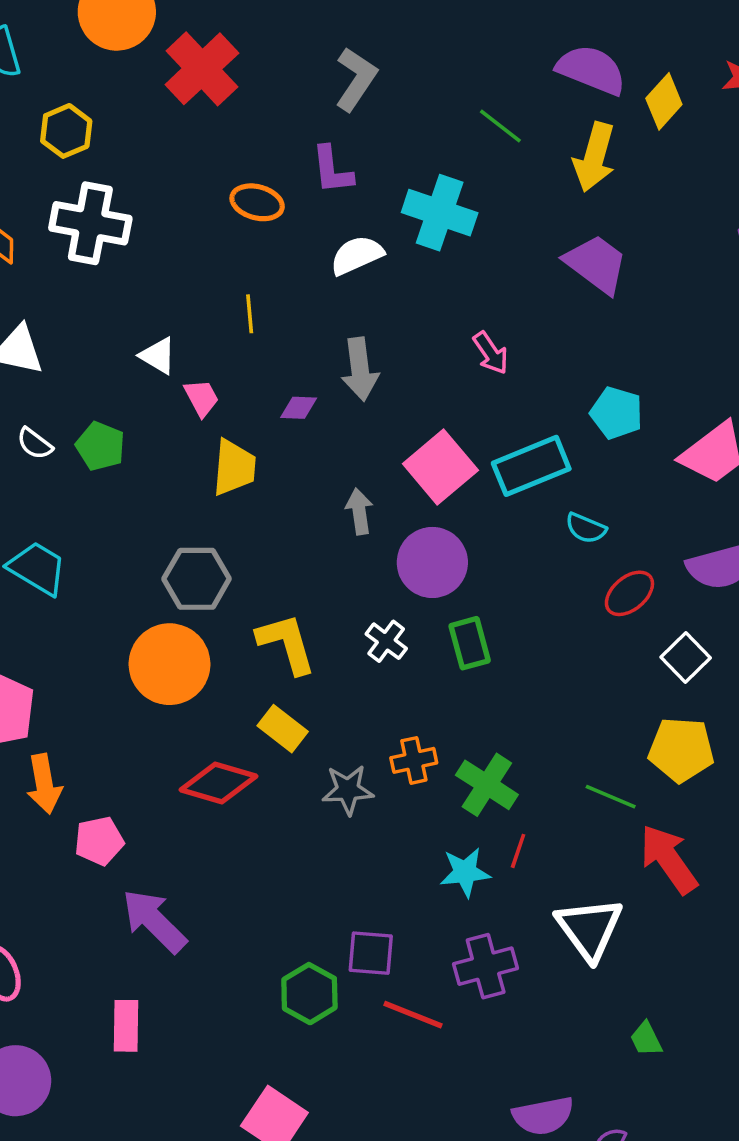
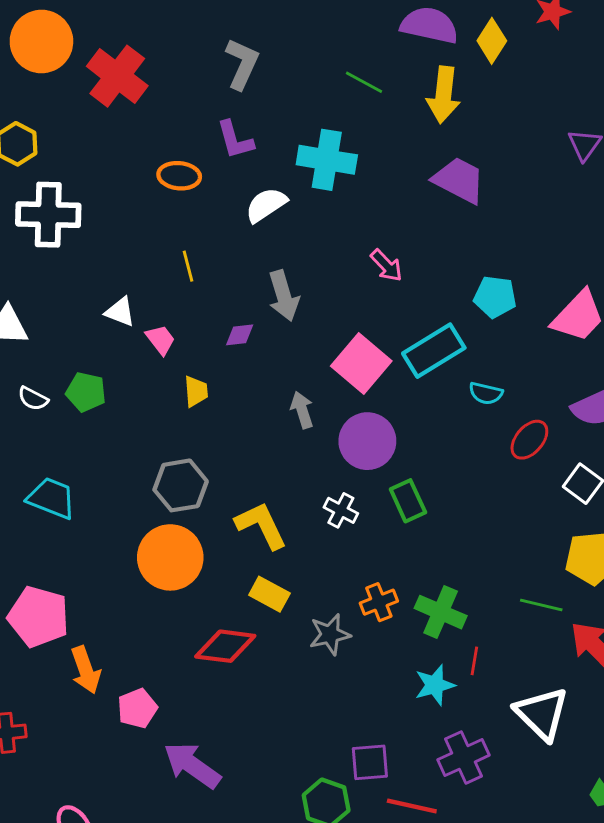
yellow trapezoid: (234, 468) -> (196, 391), size x0.7

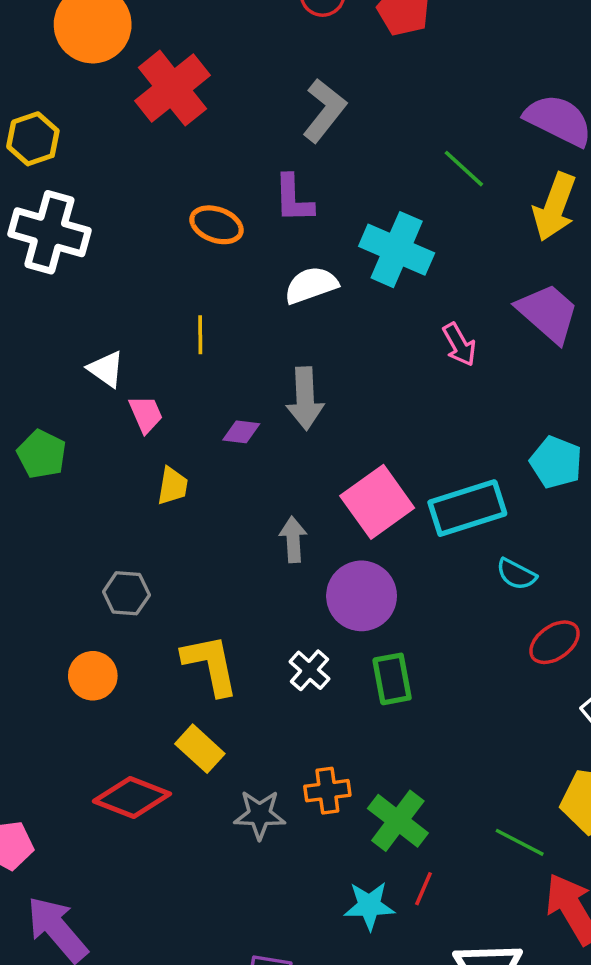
pink arrow: (386, 265) -> (459, 345), moved
gray hexagon: (181, 485) -> (126, 593), size x0.7
orange circle: (170, 557) -> (93, 676), size x0.6

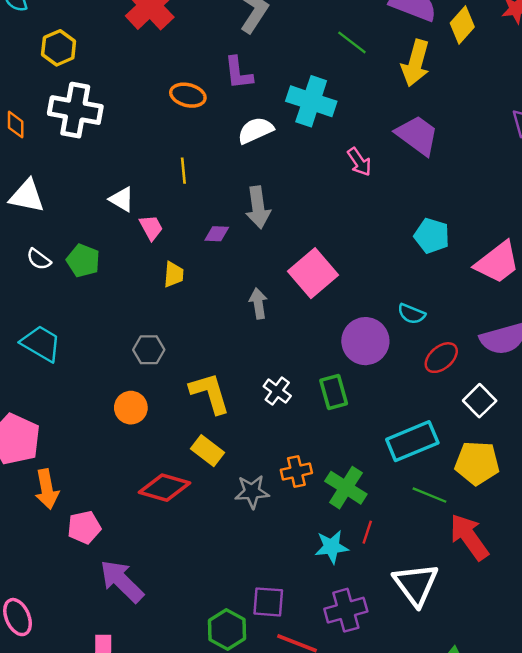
cyan rectangle: (467, 508) -> (412, 441), moved
purple circle: (362, 596) -> (365, 341), moved

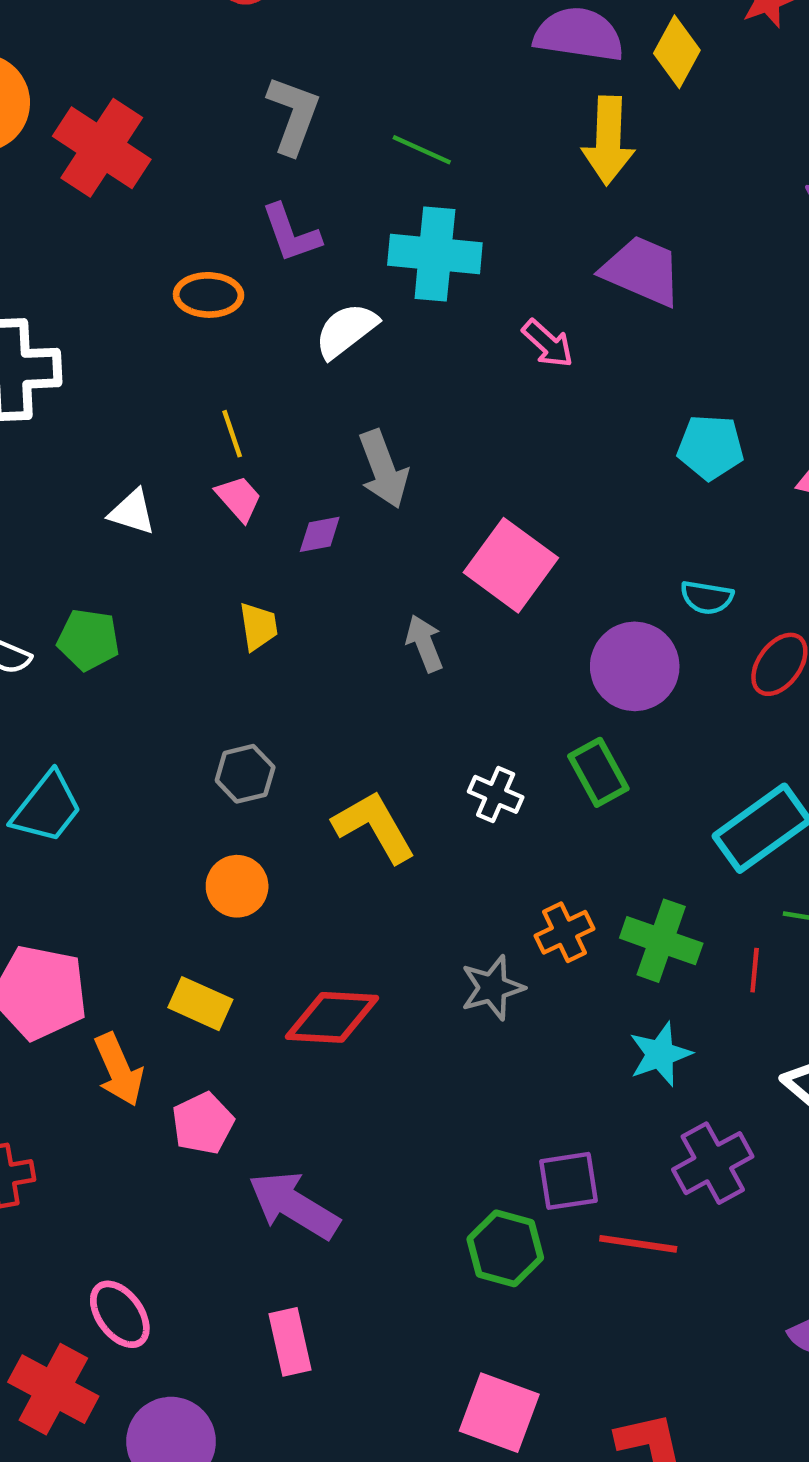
green line: (352, 42) -> (422, 150), moved
pink trapezoid: (151, 227) -> (239, 498), moved
cyan trapezoid: (41, 343) -> (47, 808), turned 111
yellow rectangle: (208, 451) -> (200, 1004), moved
red line: (367, 532) -> (755, 970), moved

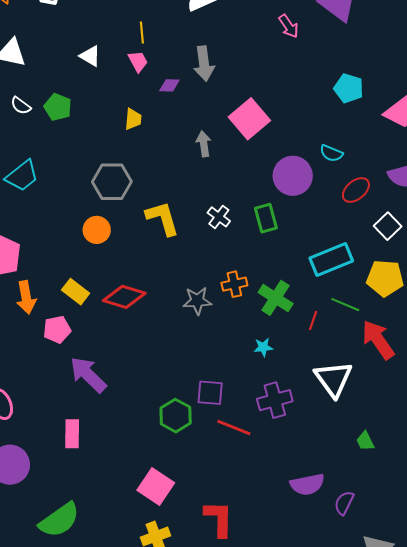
gray hexagon: (245, 774) -> (112, 182), size x1.5
yellow rectangle: (200, 1004) -> (76, 292), moved
cyan star: (660, 1054) -> (263, 347), size x0.7

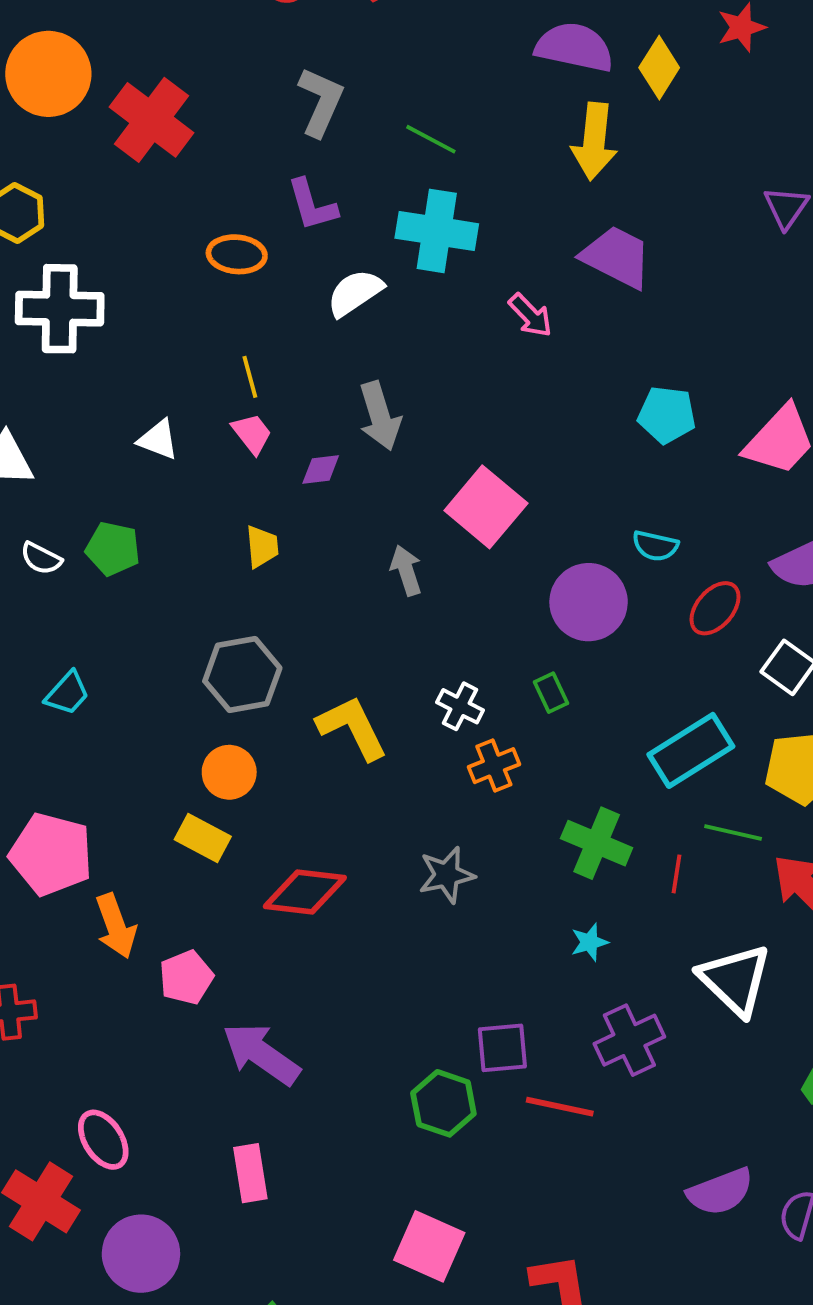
cyan trapezoid: (22, 176) -> (67, 693), size x0.7
green rectangle: (266, 218) -> (551, 693), size x0.7
orange cross: (234, 284) -> (494, 766), moved
yellow rectangle: (76, 292) -> (203, 838), moved

